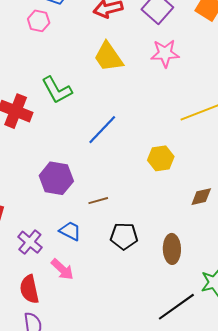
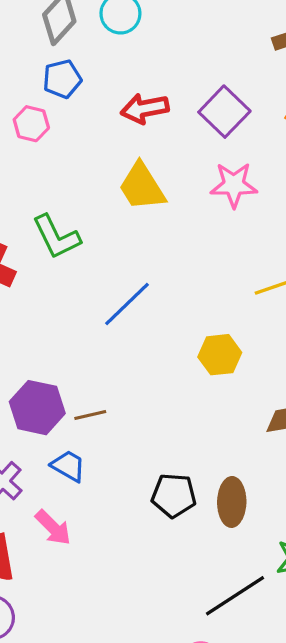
purple hexagon: (56, 178) -> (37, 408), moved
brown line: (98, 201) -> (90, 415), moved
black pentagon: (124, 236) -> (174, 495), moved

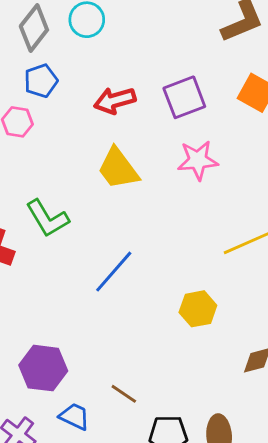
purple square: (224, 112) -> (184, 97), turned 30
brown line: (90, 415) -> (124, 394), moved, turned 52

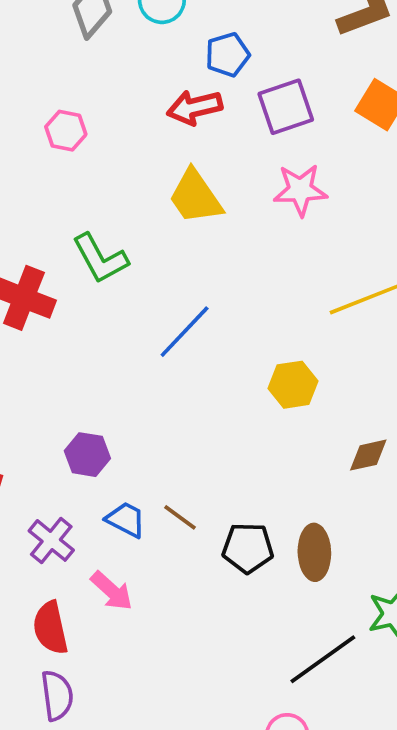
blue pentagon: (41, 81) -> (227, 55), moved
purple hexagon: (43, 368) -> (87, 455), size x0.7
brown line: (124, 394) -> (180, 517), moved

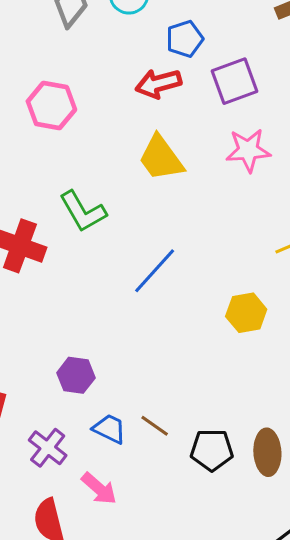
pink hexagon: (66, 131) -> (51, 105), size x1.4

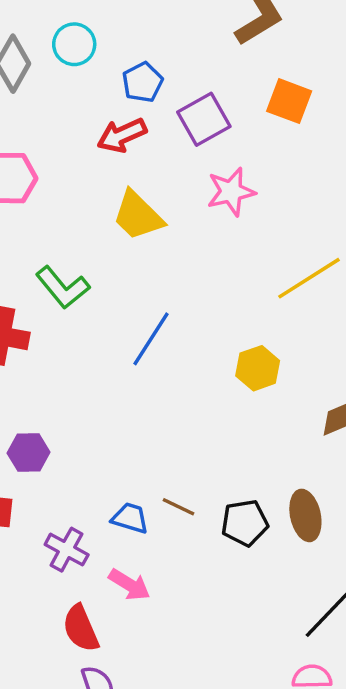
purple hexagon: (76, 375) -> (29, 453), moved

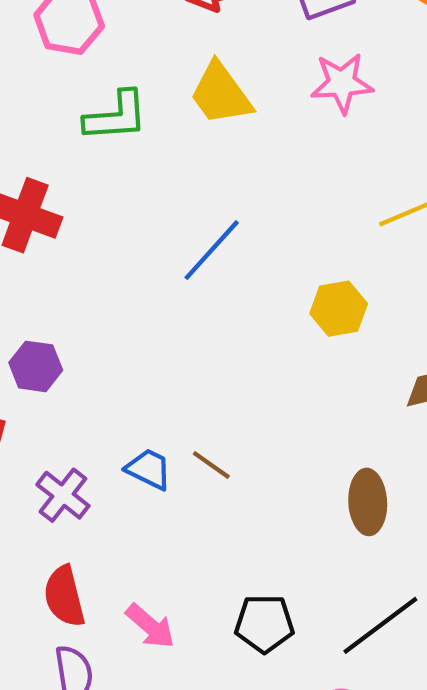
green L-shape: (63, 287) -> (116, 116), moved, turned -64
black pentagon: (245, 523) -> (264, 624), moved
pink arrow: (129, 585) -> (150, 626), moved

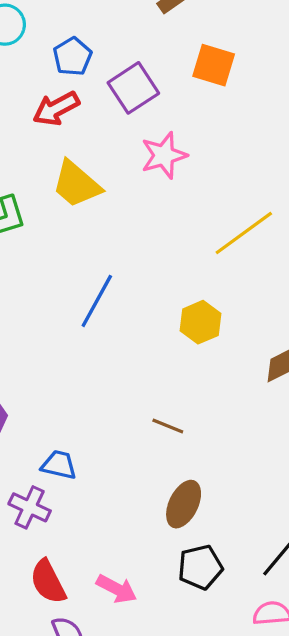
brown line: (211, 465) -> (168, 426), moved
blue trapezoid: (149, 469) -> (59, 465), moved
brown ellipse: (368, 502) -> (184, 504), moved, turned 42

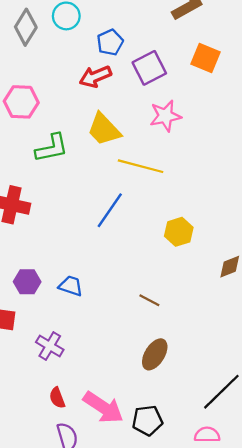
yellow line: (244, 233) -> (141, 166), moved, turned 45
blue trapezoid: (59, 465) -> (71, 286), moved
black pentagon: (200, 567) -> (147, 420), moved
red semicircle: (48, 582) -> (57, 398), size x0.7
pink arrow: (117, 589) -> (103, 407), size x1.5

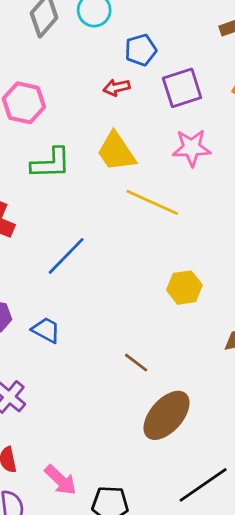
red arrow: (95, 77) -> (117, 87), size x0.7
blue line: (110, 210) -> (66, 256), moved
brown ellipse: (155, 354) -> (167, 415), moved, size x1.4
pink arrow: (103, 407) -> (60, 480), size x0.7

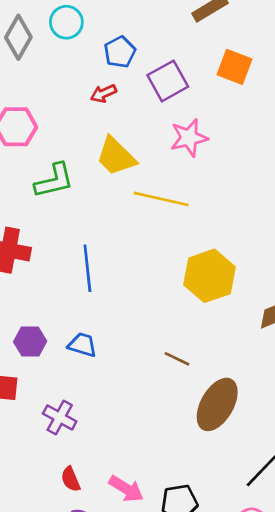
blue line: (66, 256) -> (87, 268), turned -39
yellow hexagon: (184, 288) -> (209, 276), size x1.5

